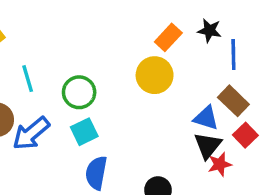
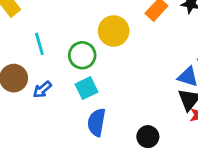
yellow circle: (155, 75) -> (114, 31), moved
blue arrow: (31, 133) -> (42, 90), size x0.6

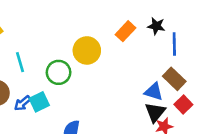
cyan square: (86, 88) -> (39, 102), moved

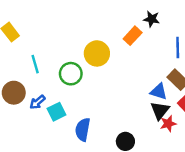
black star: (156, 26) -> (152, 19), moved
cyan square: (39, 102) -> (57, 112), moved

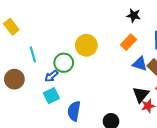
orange rectangle: (133, 36) -> (128, 42), moved
blue triangle: (159, 91) -> (140, 64), moved
blue arrow: (37, 102) -> (51, 76), moved

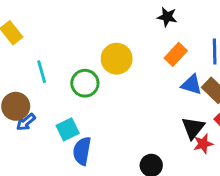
black star: (134, 15) -> (167, 17), moved
blue arrow: (51, 76) -> (26, 122), moved
blue semicircle: (74, 111) -> (82, 151), moved

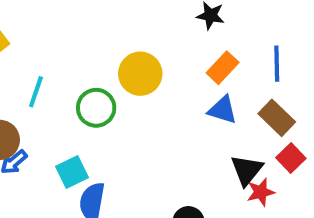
cyan line: (42, 72) -> (36, 92), turned 35
blue triangle: (192, 85) -> (223, 110), moved

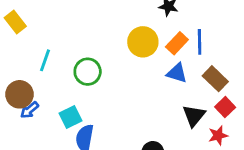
blue line: (277, 64) -> (200, 42), moved
yellow circle: (140, 74) -> (143, 42), moved
red star: (261, 192) -> (218, 135), moved

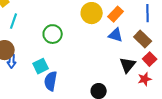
blue line: (200, 42) -> (148, 13), moved
cyan line: (45, 60) -> (14, 21), moved
blue arrow: (29, 110) -> (12, 61), turned -48

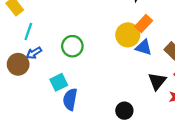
yellow circle: (92, 13) -> (128, 35), moved
blue arrow: (12, 61) -> (34, 53), moved, turned 56

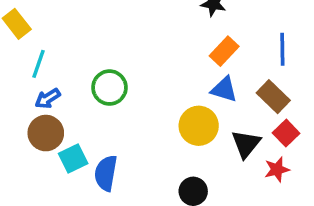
yellow circle: (128, 35) -> (199, 126), moved
brown circle: (18, 64) -> (46, 133), moved
cyan square: (59, 82) -> (73, 159), moved

